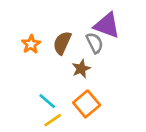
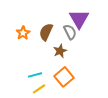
purple triangle: (107, 25) -> (79, 19), turned 40
cyan line: (47, 101) -> (35, 75), turned -56

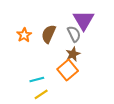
brown star: (60, 51) -> (73, 54), moved
orange square: (64, 77) -> (68, 70), moved

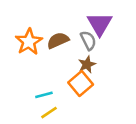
brown semicircle: (49, 34) -> (58, 40), turned 42
orange star: (24, 35) -> (29, 42), size x1.5

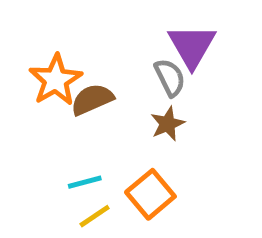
brown semicircle: (58, 40) -> (92, 99), moved
orange square: (81, 83) -> (150, 194), moved

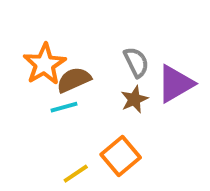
purple triangle: (192, 46) -> (175, 84), moved, turned 30
cyan line: (85, 182) -> (64, 107), moved

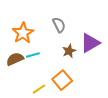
gray semicircle: (136, 62) -> (59, 25), moved
brown semicircle: (74, 80) -> (15, 59), moved

